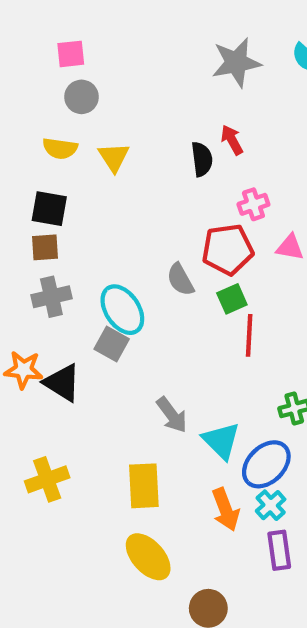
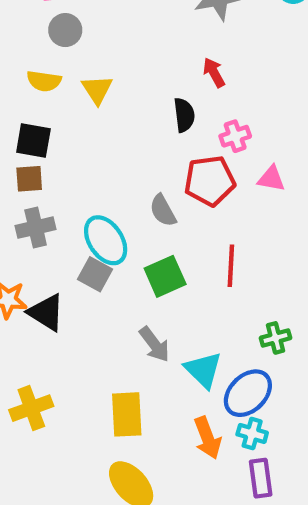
black semicircle: (202, 159) -> (184, 115), moved
green square: (232, 299) -> (165, 276), moved, size x1.4
cyan cross: (271, 505) -> (252, 434), turned -32

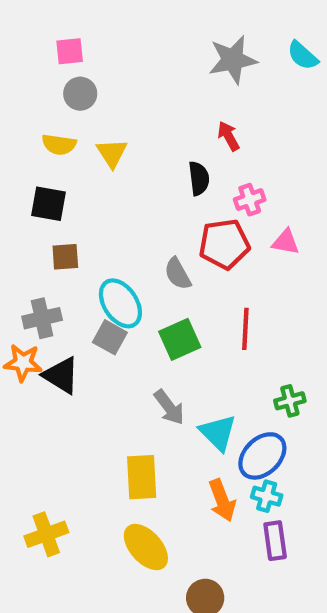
brown square: (29, 179) -> (65, 257), moved
gray cross: (36, 228) -> (42, 318), moved
yellow cross: (31, 408) -> (46, 534), moved

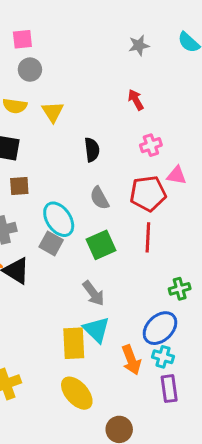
gray star: (233, 60) -> (139, 45), size x0.6
black semicircle: (199, 178) -> (92, 150), moved
red pentagon: (224, 244) -> (148, 194), moved
cyan triangle: (218, 433) -> (96, 330), moved

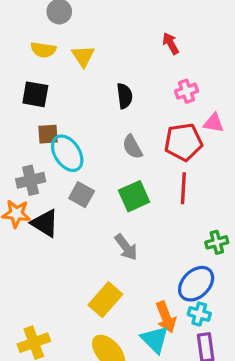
cyan ellipse: (59, 219) -> (67, 153), moved
cyan triangle: (96, 330) -> (155, 339), moved
yellow rectangle: (74, 343) -> (105, 300), turned 44

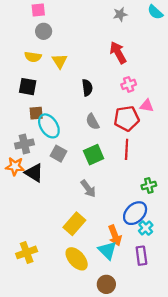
red arrow: (171, 43) -> (118, 53), size x1.5
cyan cross: (199, 314) -> (146, 228), moved, turned 32

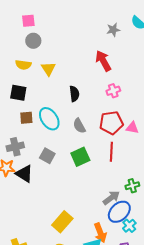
gray star: (120, 14) -> (113, 30), moved
pink triangle: (147, 106) -> (132, 128), moved
cyan ellipse: (49, 126) -> (49, 119), moved
gray arrow: (88, 189) -> (111, 198), moved, turned -90

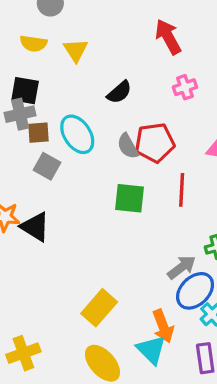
black semicircle: (74, 94) -> (119, 92), turned 56
red pentagon: (111, 123) -> (155, 143), moved
gray cross: (15, 147) -> (20, 114), moved
gray square: (47, 156) -> (47, 166), moved
green square: (80, 157) -> (129, 198), turned 30

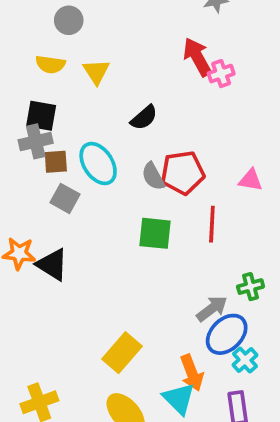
pink cross: (185, 87) -> (221, 74), moved

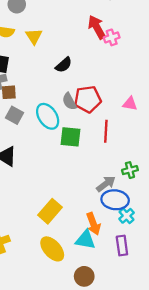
cyan ellipse: (98, 164) -> (48, 116), moved
blue ellipse: (227, 334) -> (115, 200), turned 50
cyan triangle: (179, 399) -> (85, 240), turned -35

